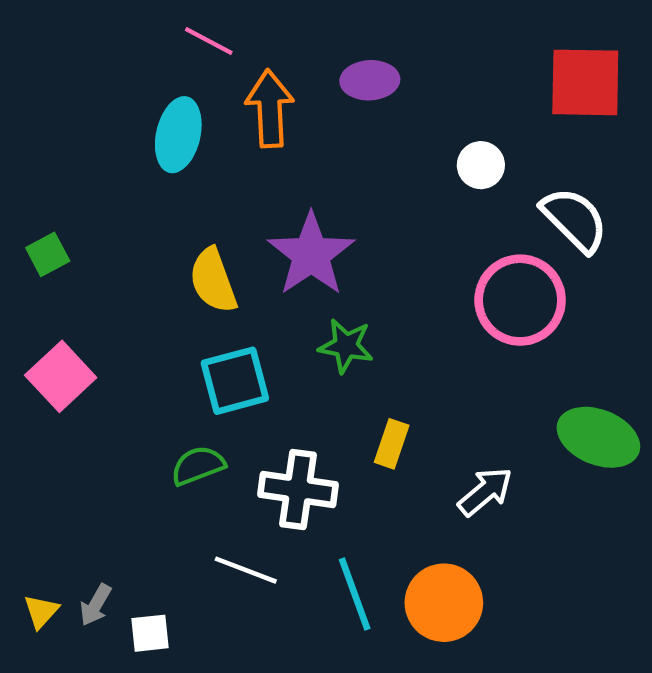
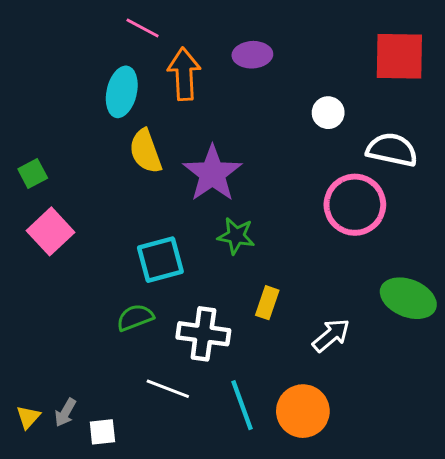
white semicircle: (574, 220) -> (392, 150), turned -33
yellow semicircle: (213, 281) -> (146, 151), moved
pink square: (61, 376) -> (50, 231), moved

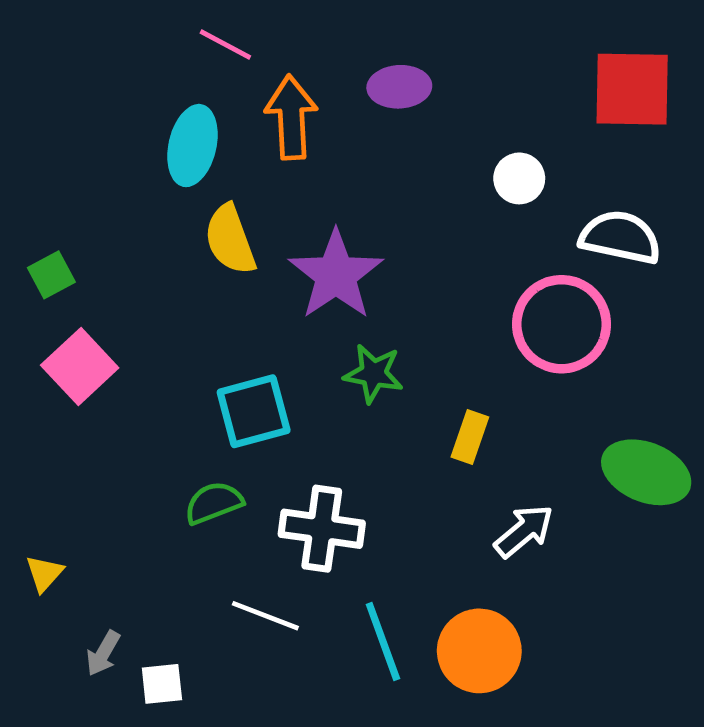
yellow rectangle: (267, 303) -> (470, 437), moved
yellow triangle: (28, 417) -> (44, 573), moved

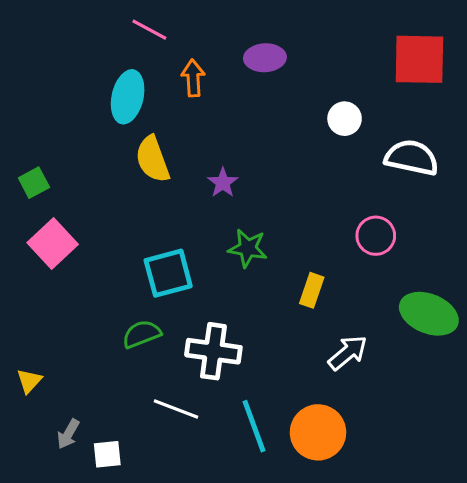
orange arrow: (291, 117) -> (193, 78), size x0.7
purple star: (336, 275) -> (223, 183), size x0.5
pink circle: (562, 324) -> (376, 236), moved, size x0.6

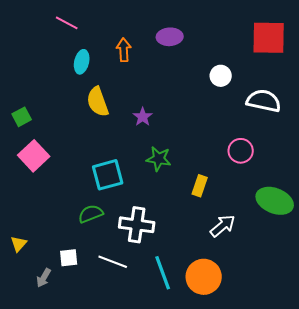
pink line: (149, 30) -> (67, 23), moved
cyan ellipse: (128, 97) -> (82, 62), size x0.7
white square: (107, 454) -> (69, 258), moved

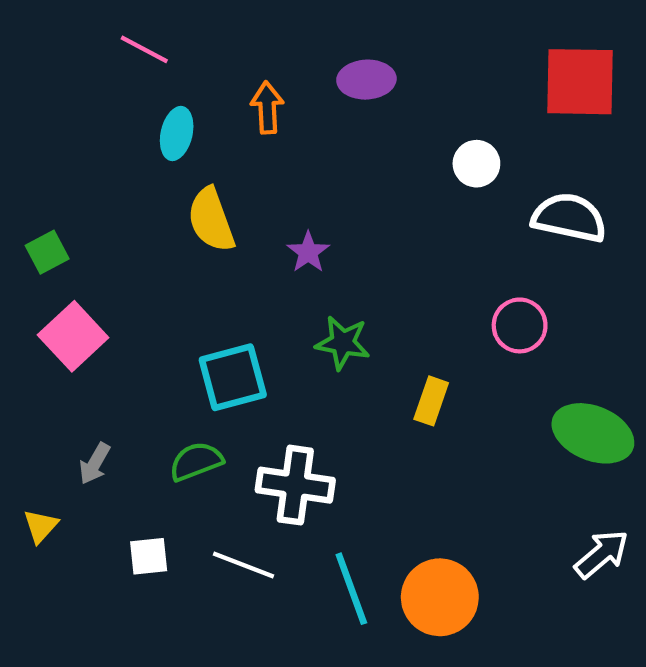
white arrow: (223, 226) -> (602, 554), moved
gray arrow: (44, 278) -> (95, 464), moved

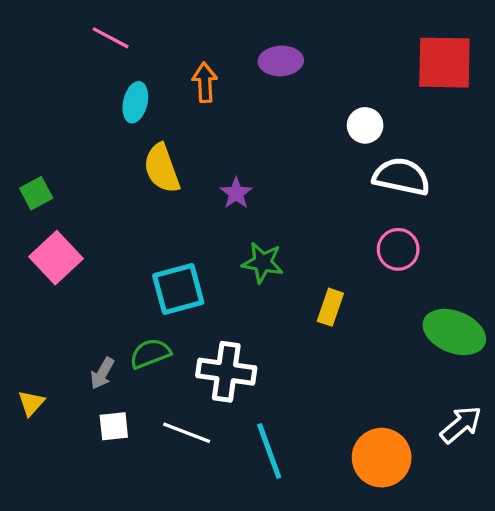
white semicircle: (569, 218) -> (401, 177), moved
gray arrow: (95, 464) -> (102, 373), moved
orange circle: (440, 597) -> (382, 458), moved

